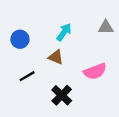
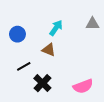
pink semicircle: (95, 71) -> (83, 86), moved
black cross: (62, 95) -> (42, 83), moved

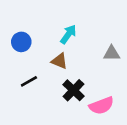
gray triangle: (92, 24) -> (112, 53), moved
black cross: (42, 83) -> (73, 90), moved

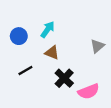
cyan arrow: (68, 34) -> (48, 29), moved
gray triangle: (112, 53) -> (97, 46), turned -40

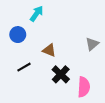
cyan arrow: (48, 29) -> (37, 14), moved
pink semicircle: (89, 91) -> (84, 87), turned -66

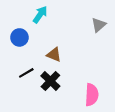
gray triangle: (92, 44) -> (99, 25), moved
black cross: (61, 74) -> (50, 81), moved

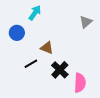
black line: (26, 73) -> (31, 64), moved
black cross: (50, 81) -> (60, 70), moved

